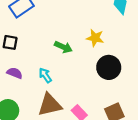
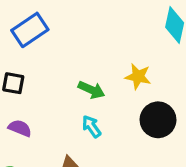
cyan arrow: (45, 75) -> (91, 126), moved

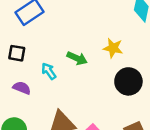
cyan arrow: (91, 126) -> (49, 71), moved

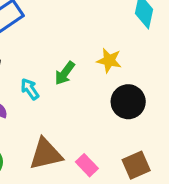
green arrow: (77, 58) -> (65, 73), turned 102

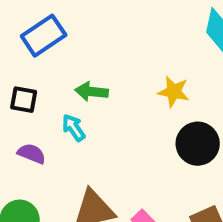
green arrow: (65, 73) -> (92, 92), moved, turned 60

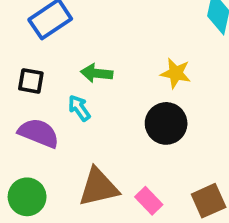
black circle: (198, 144) -> (166, 123), moved
purple semicircle: (32, 154) -> (39, 133), size x1.5

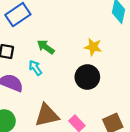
green arrow: (97, 73) -> (46, 47), turned 30

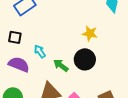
green arrow: (46, 47) -> (61, 65), moved

